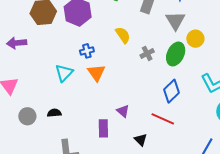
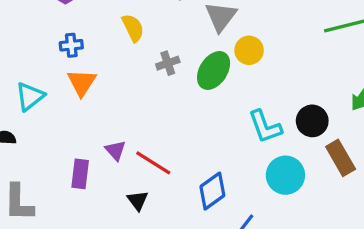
cyan triangle: (64, 73) -> (30, 96), moved
blue diamond: (171, 91) -> (212, 191), moved
red line: (163, 119) -> (153, 163), moved

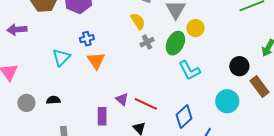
yellow semicircle: (133, 28) -> (138, 21), moved
cyan triangle: (30, 96) -> (61, 57), moved
cyan L-shape: (265, 127) -> (189, 70), moved

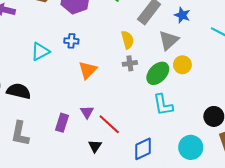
orange triangle: (96, 61) -> (88, 70), moved
black semicircle: (53, 100) -> (19, 91), size x1.6

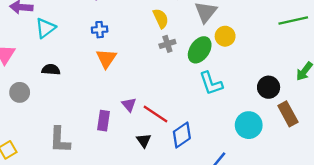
cyan triangle: (40, 52) -> (45, 28), moved
orange triangle: (88, 70) -> (106, 58), moved
black semicircle: (19, 91) -> (51, 70), moved, size x0.7
blue diamond: (143, 149) -> (182, 135), moved

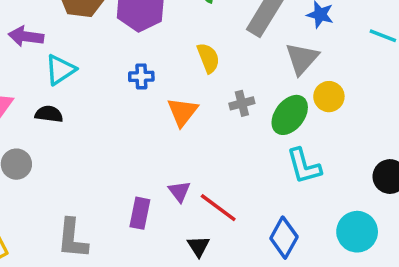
yellow semicircle: (161, 18) -> (208, 58), moved
orange triangle: (106, 58) -> (182, 112), moved
black semicircle: (51, 70) -> (49, 114), moved
blue diamond: (182, 135) -> (284, 238), moved, turned -30

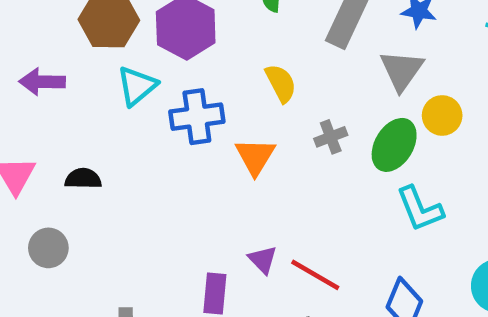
cyan triangle: (60, 70) -> (137, 86), moved
blue cross: (141, 76) -> (197, 117), size x1.6

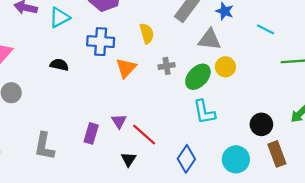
gray triangle: (402, 70) -> (210, 40), turned 50
cyan triangle: (137, 86) -> (59, 18), moved
black semicircle: (83, 179) -> (59, 65), moved

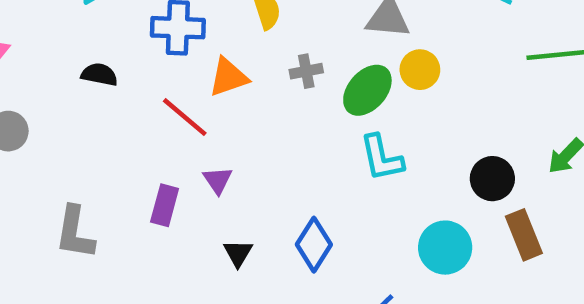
orange triangle: (126, 68) -> (228, 77), turned 30
red line: (144, 135) -> (185, 117), moved
blue diamond: (186, 159) -> (314, 245), moved

